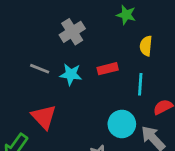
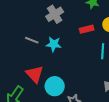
red rectangle: (108, 69) -> (87, 29), moved
cyan circle: (122, 124) -> (55, 86), moved

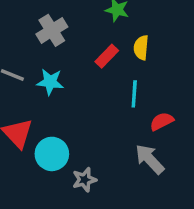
red rectangle: (87, 29) -> (107, 56), turned -32

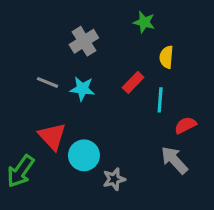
red rectangle: (107, 56) -> (133, 82), moved

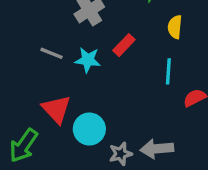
red rectangle: (133, 82) -> (124, 45), moved
gray arrow: (174, 160) -> (157, 149), moved, turned -52

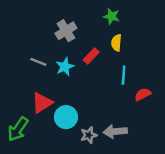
yellow semicircle: (175, 27) -> (116, 43), moved
cyan star: (88, 60) -> (65, 67), turned -30
red triangle: (56, 109) -> (42, 103), turned 40

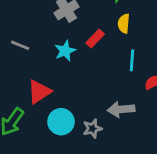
gray line: (38, 62) -> (20, 45), moved
cyan circle: (66, 117) -> (61, 122), moved
gray arrow: (115, 131) -> (121, 109), moved

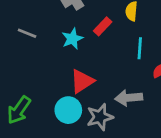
red triangle: (39, 92) -> (82, 81), moved
gray star: (92, 128) -> (100, 117), size x1.4

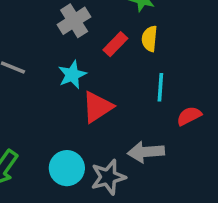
red rectangle: (103, 26) -> (115, 44), moved
red triangle: (82, 81) -> (97, 107), moved

